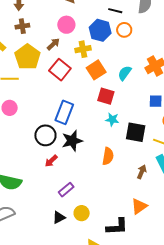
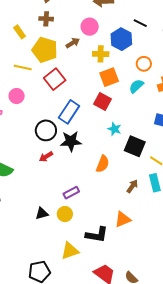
orange circle: (124, 30) -> (144, 64), moved
yellow pentagon: (27, 57) -> (45, 50), turned -30
red square: (60, 70) -> (55, 79), moved
red square: (106, 96) -> (102, 101), moved
purple rectangle: (66, 190) -> (71, 193), moved

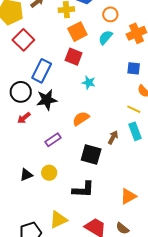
black square: (135, 146) -> (91, 155), moved
orange semicircle: (103, 164) -> (81, 119), turned -138
purple rectangle: (71, 193) -> (53, 140), moved
orange triangle: (123, 219) -> (128, 196), moved
yellow triangle: (70, 251) -> (58, 220), moved

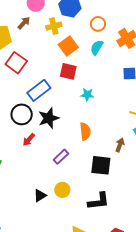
blue rectangle: (42, 71) -> (39, 90), turned 35
orange semicircle: (81, 119) -> (85, 131), turned 126

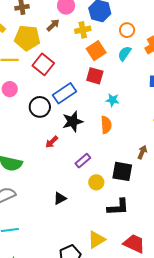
black circle: (22, 114) -> (40, 107), moved
orange semicircle: (85, 131) -> (106, 125), moved
yellow circle: (62, 190) -> (96, 182), moved

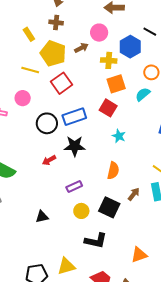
orange semicircle: (106, 125) -> (113, 171), moved

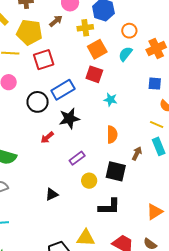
red square: (61, 83) -> (44, 60), turned 30
yellow triangle: (66, 266) -> (86, 238), turned 30

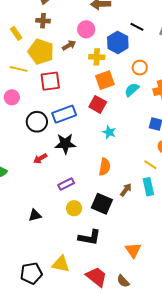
orange triangle: (155, 212) -> (133, 250), turned -42

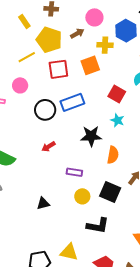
yellow line: (19, 69) -> (27, 57), turned -42
orange square: (105, 80) -> (90, 65), moved
red square: (98, 104) -> (117, 94), moved
black star: (65, 144) -> (91, 136), moved
purple rectangle: (66, 184) -> (74, 172), turned 35

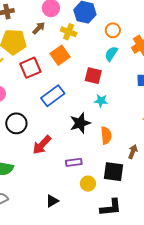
yellow cross: (105, 45) -> (69, 32), turned 35
black circle: (45, 110) -> (16, 123), moved
red arrow: (48, 147) -> (42, 145), size x1.5

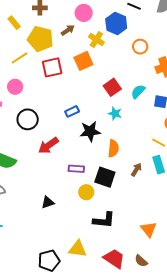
cyan semicircle: (111, 54) -> (138, 92), moved
red square: (93, 76) -> (112, 87), turned 30
blue rectangle: (53, 96) -> (72, 111), moved, size x0.6
black square: (114, 172) -> (105, 177), moved

